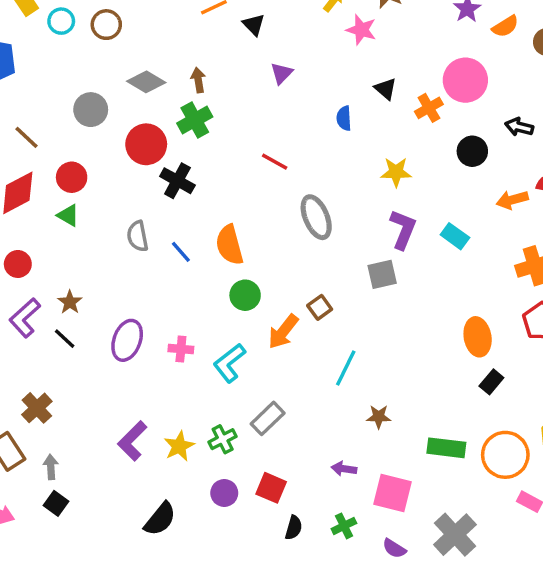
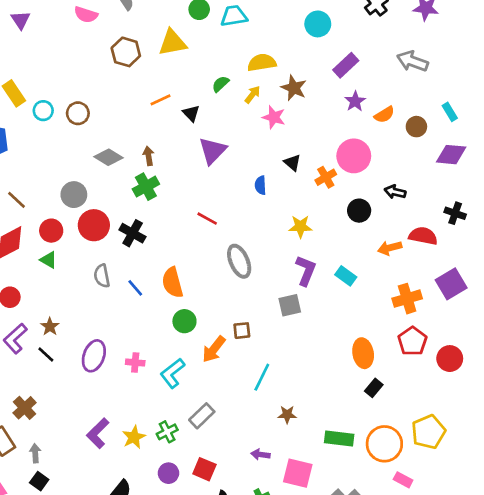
purple triangle: (282, 73) -> (212, 151), size x1.6
gray circle: (91, 110) -> (74, 195), moved
red circle: (146, 144) -> (94, 225), moved
brown square: (320, 307) -> (242, 331), turned 30

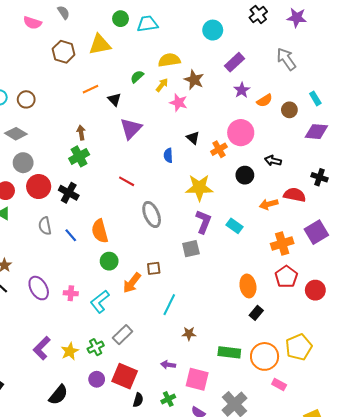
gray arrow: (412, 61) -> (286, 59), turned 35
gray diamond: (109, 157) -> (16, 134), moved
yellow star: (300, 227) -> (199, 188), size x1.5
purple ellipse: (94, 356) -> (39, 288), turned -50
red square: (204, 469) -> (125, 376), size x1.4

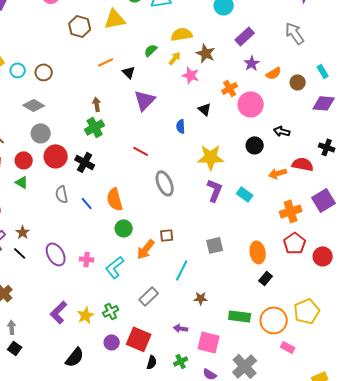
orange cross: (219, 149) -> (230, 88), moved
gray square: (191, 249) -> (215, 245), moved
gray rectangle: (123, 335) -> (149, 296), moved

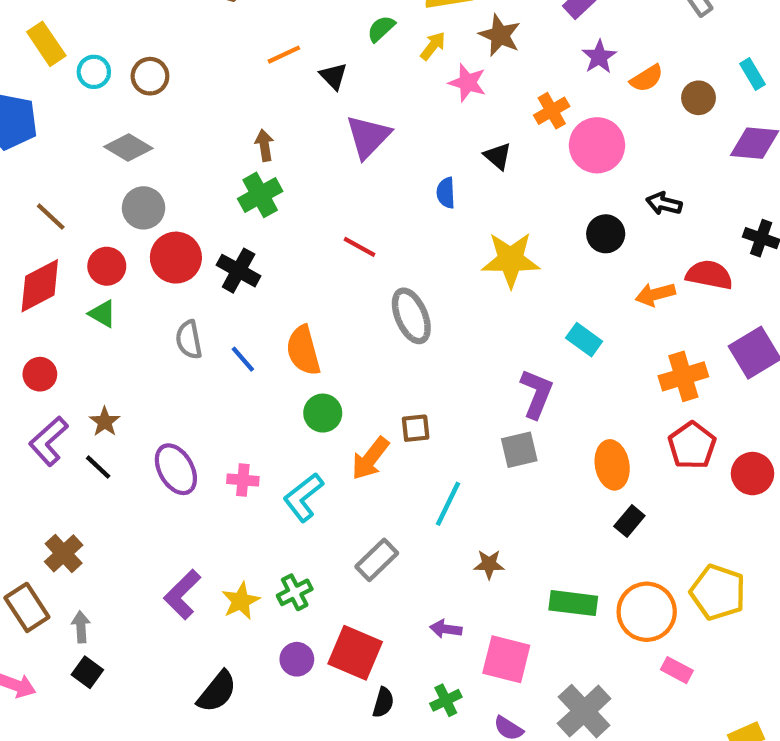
purple L-shape: (215, 190) -> (537, 394), moved
yellow pentagon: (307, 311) -> (718, 592), turned -30

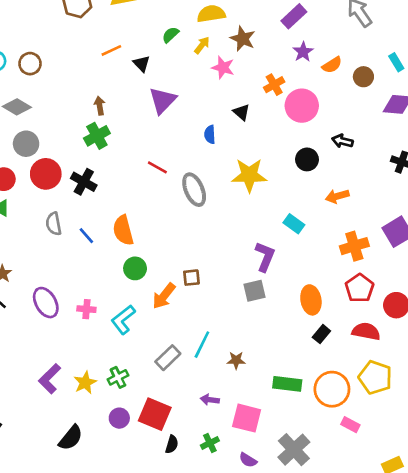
red semicircle: (709, 275) -> (366, 331), moved
gray ellipse: (411, 316) -> (194, 190), moved
cyan line: (448, 504) -> (202, 345), moved

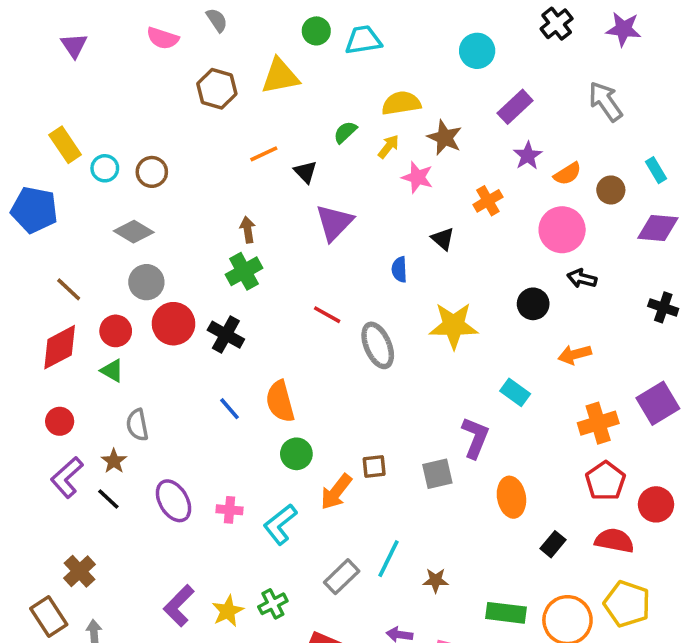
pink circle: (302, 106) -> (562, 230), moved
gray semicircle: (54, 224) -> (137, 425), moved
gray square: (254, 291) -> (437, 474), moved
orange ellipse: (311, 300) -> (511, 497), moved

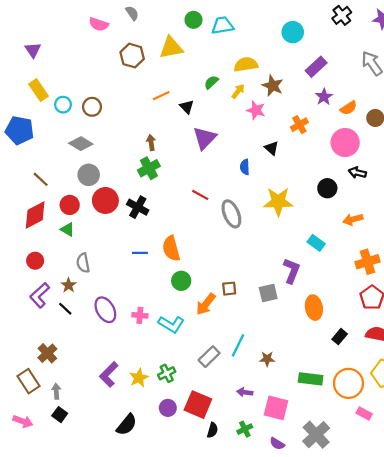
purple triangle: (74, 45) -> (33, 50), moved
blue line: (230, 409) -> (140, 253), turned -48
cyan L-shape: (280, 524) -> (171, 324), turned -110

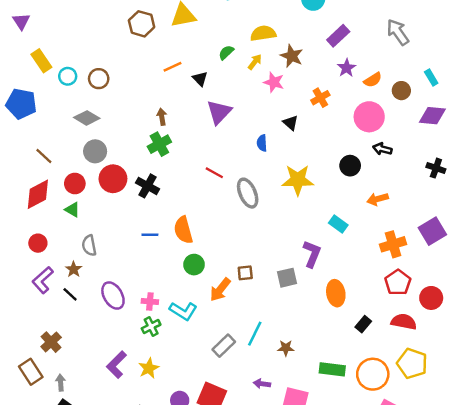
purple triangle: (33, 50) -> (21, 21), moved
green cross: (167, 373) -> (151, 327), moved

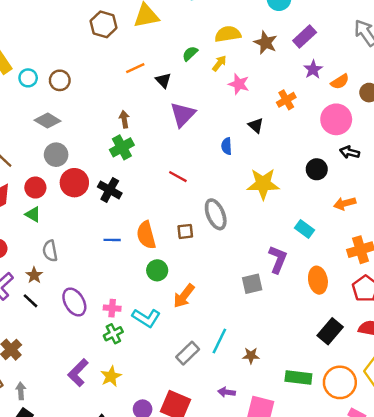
brown star: (292, 56) -> (266, 43), moved
gray ellipse: (248, 193) -> (216, 214), moved
brown square: (245, 273) -> (185, 231), moved
orange ellipse: (336, 293) -> (318, 280), moved
black rectangle: (363, 324) -> (330, 331), size x1.5

